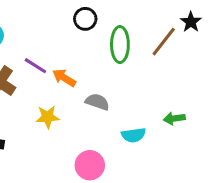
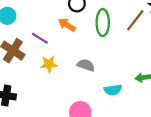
orange arrow: (64, 78) -> (67, 25), moved
yellow star: (48, 117) -> (49, 64), moved

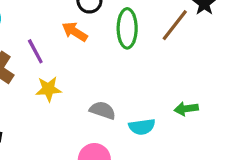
purple line: (40, 38) -> (35, 51), turned 30
gray semicircle: (86, 65) -> (103, 110), moved

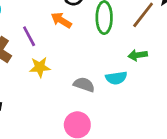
green arrow: (186, 109) -> (138, 55), moved
cyan semicircle: (142, 127) -> (116, 78), moved

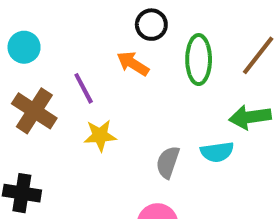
green arrow: (138, 55) -> (250, 117), size x1.4
gray semicircle: (84, 85) -> (168, 162), turned -90

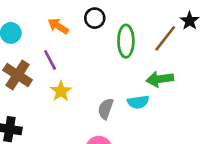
orange arrow: (133, 64) -> (58, 26), moved
yellow star: (100, 136) -> (61, 91), turned -30

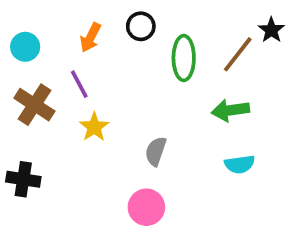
orange arrow: (58, 26) -> (90, 37), turned -95
cyan semicircle: (138, 102) -> (240, 164), moved

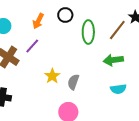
purple line: (79, 84) -> (32, 46), turned 70
yellow star: (94, 127) -> (52, 76), moved

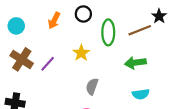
brown line: (117, 30) -> (140, 30), turned 30
purple line: (32, 46) -> (48, 64), moved
yellow star: (52, 76) -> (81, 53), moved

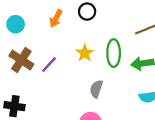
green ellipse: (108, 32) -> (114, 53), moved

